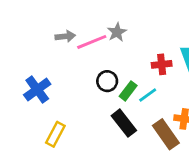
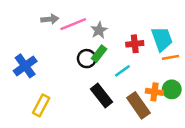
gray star: (117, 32) -> (99, 30), moved
green rectangle: (128, 91) -> (99, 54), moved

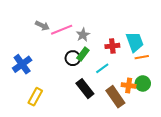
gray arrow: (50, 19) -> (42, 26), turned 32

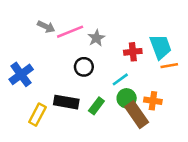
green rectangle: (83, 54) -> (96, 106), moved
green circle: (143, 83) -> (127, 98), moved
black rectangle: (85, 89) -> (66, 102), moved, turned -42

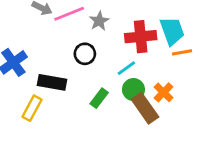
red cross: (133, 52) -> (141, 37), size x1.5
orange cross: (153, 101) -> (164, 92), turned 36
black rectangle: (66, 102) -> (52, 82), moved

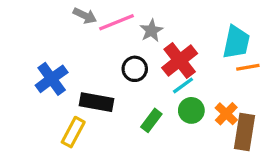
cyan trapezoid: (172, 31) -> (236, 42), turned 32
red cross: (141, 37) -> (180, 61), moved, turned -32
brown rectangle: (145, 108) -> (245, 132), moved, turned 44

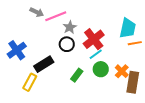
gray star: (151, 31) -> (70, 27), moved
black rectangle: (97, 102) -> (44, 64), turned -42

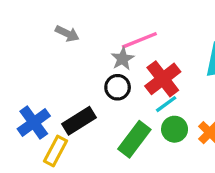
pink line: (56, 16) -> (139, 40), moved
blue cross: (17, 50) -> (34, 122), moved
green rectangle: (77, 75) -> (134, 139), size x1.5

